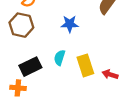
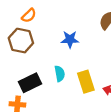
cyan semicircle: (60, 58) -> (60, 74), turned 152

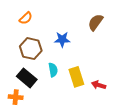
brown hexagon: (21, 41) -> (31, 49), moved
black rectangle: (30, 83) -> (27, 78), turned 66

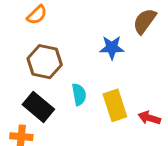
blue star: (62, 39) -> (112, 48), moved

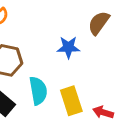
cyan semicircle: (79, 94) -> (38, 91), size x1.4

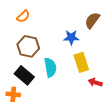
yellow rectangle: (71, 101) -> (81, 62), moved

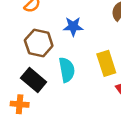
blue star: (71, 37) -> (73, 26), moved

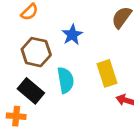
blue star: (73, 26) -> (72, 35), turned -30

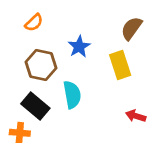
yellow rectangle: (107, 73) -> (120, 65), moved

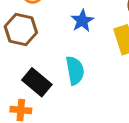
brown hexagon: (41, 65) -> (21, 30), moved

